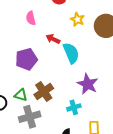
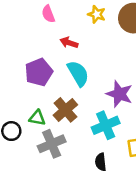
pink semicircle: (31, 18) -> (48, 14), moved
cyan semicircle: (71, 53) -> (78, 73), moved
cyan cross: (74, 107) -> (106, 125), size x1.5

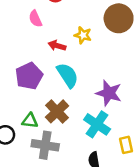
yellow star: (97, 14) -> (83, 35), moved
cyan cross: (106, 125) -> (97, 124), turned -30
gray cross: (52, 144) -> (45, 145), turned 35

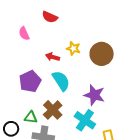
brown circle: (119, 18) -> (102, 54), moved
pink semicircle: (35, 19) -> (24, 34), moved

